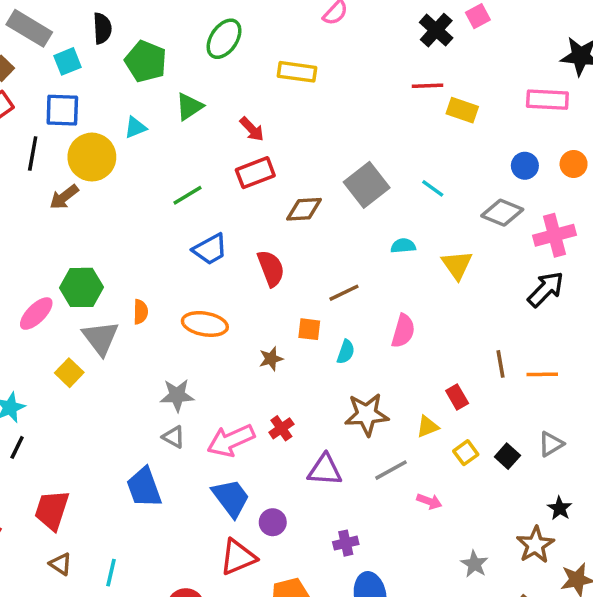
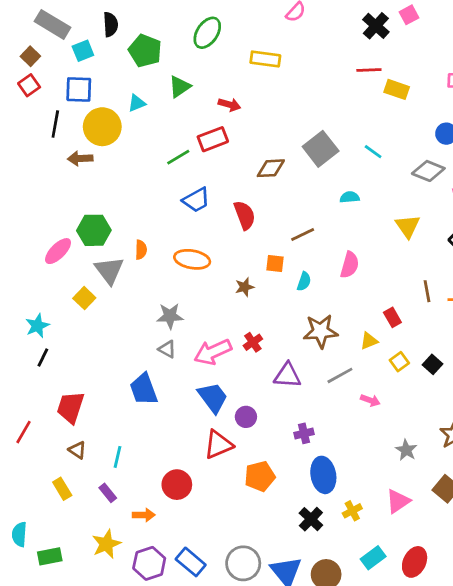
red arrow: (252, 129) -> (229, 105), turned -30
red rectangle: (255, 173) -> (213, 139), moved
brown arrow: (64, 197) -> (80, 158), turned 35
yellow triangle: (457, 265) -> (408, 226), moved

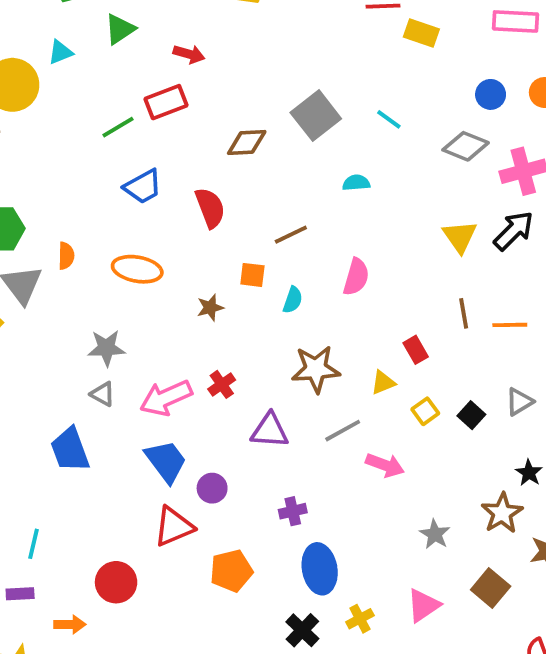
yellow triangle: (408, 226) -> (460, 237), moved
pink arrow: (370, 400) -> (385, 465), size x1.4
purple rectangle: (108, 493) -> (20, 594), turned -54

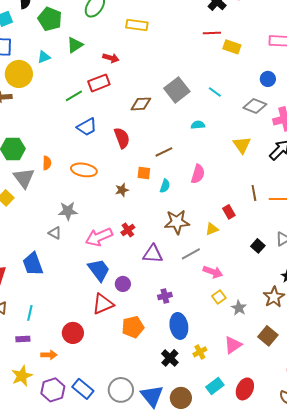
yellow triangle: (460, 237) -> (242, 145), moved
gray triangle: (103, 394) -> (55, 233), moved
yellow square: (425, 411) -> (219, 297), moved
blue trapezoid: (70, 450) -> (33, 264), moved

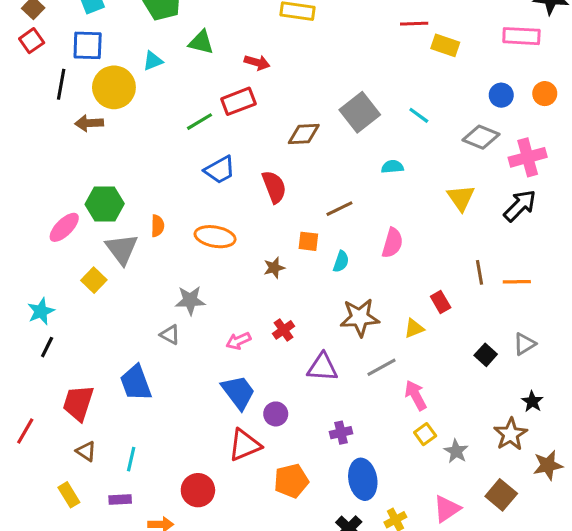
green triangle: (75, 45) -> (201, 42), turned 48
pink arrow: (99, 237) -> (238, 341), size x0.6
pink arrow: (213, 272) -> (416, 395), turned -138

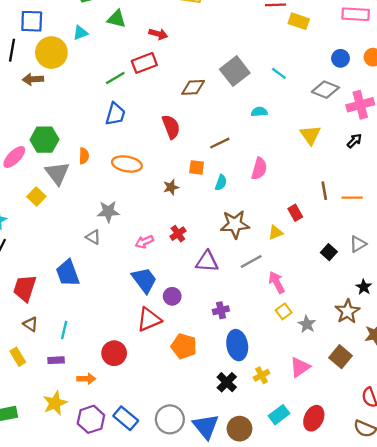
blue trapezoid: (220, 170) -> (115, 114), moved, turned -45
black arrow: (520, 206) -> (354, 141), size x0.6
orange pentagon: (291, 481) -> (184, 346), turned 30

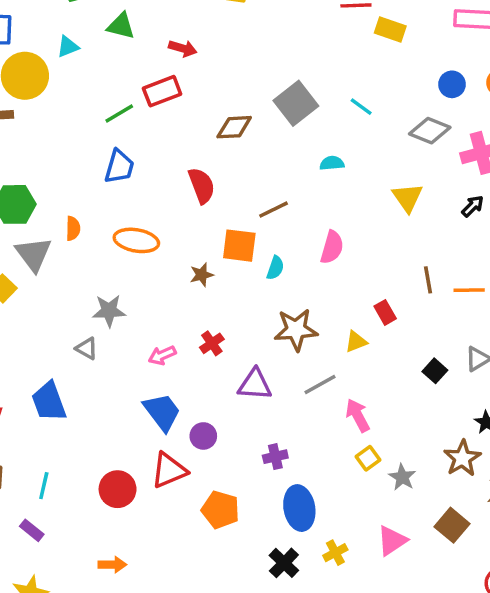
orange square: (197, 167) -> (239, 246), size x1.5
red circle: (114, 353) -> (118, 489), moved
purple rectangle: (56, 360) -> (32, 530), turned 42
orange arrow: (86, 379) -> (112, 565), moved

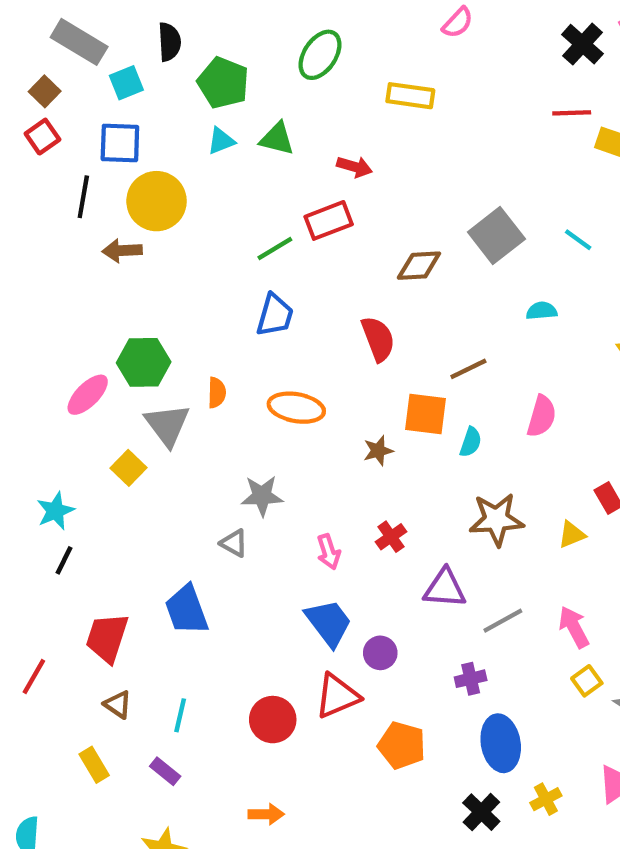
cyan triangle: (68, 47) -> (221, 141), moved
pink arrow: (162, 355) -> (329, 552), turned -84
gray line: (320, 385) -> (503, 621), moved

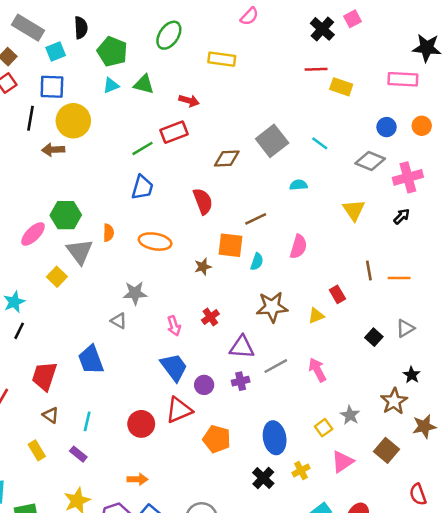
purple cross: (471, 679) -> (241, 381), moved
yellow square: (587, 681) -> (324, 428), moved

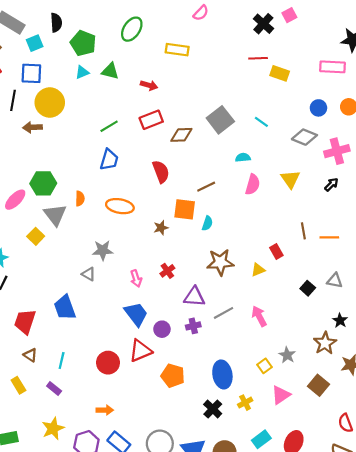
red rectangle: (174, 132) -> (151, 120), moved
pink semicircle: (298, 247) -> (253, 185), moved
gray triangle: (405, 328) -> (335, 281), turned 42

